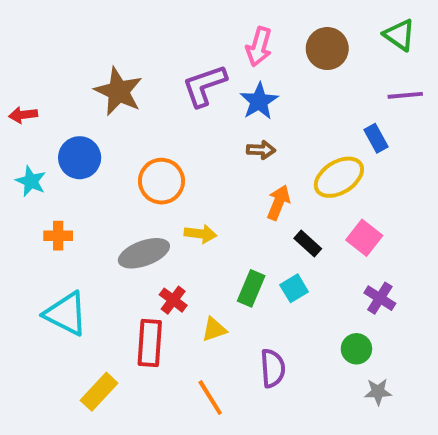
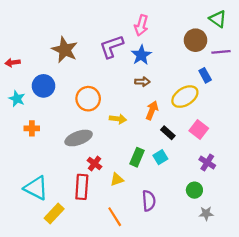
brown circle: (327, 49) -> (196, 40), moved
yellow arrow: (200, 234) -> (118, 119), moved
cyan triangle: (66, 314) -> (36, 188), moved

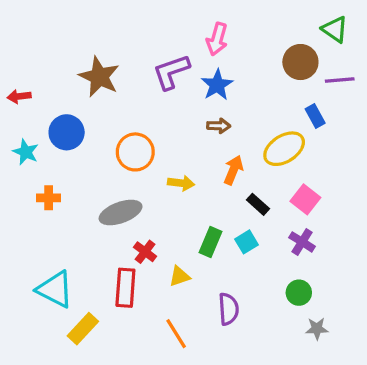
purple cross: (207, 162) -> (302, 242), moved

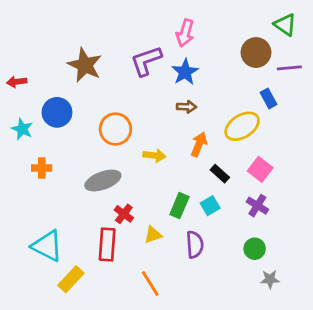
purple semicircle: (228, 309) -> (195, 245), moved

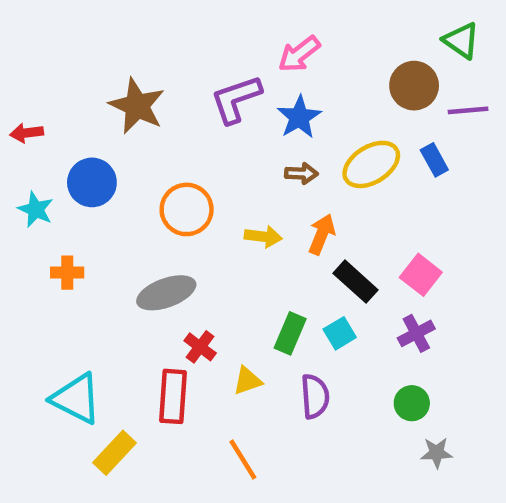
pink arrow: (185, 33) -> (299, 54), turned 36
yellow ellipse: (242, 126) -> (371, 164), moved
yellow arrow: (154, 155) -> (263, 236), moved
black rectangle: (220, 174) -> (355, 282), size x1.4
purple cross: (257, 206) -> (416, 333), turned 30

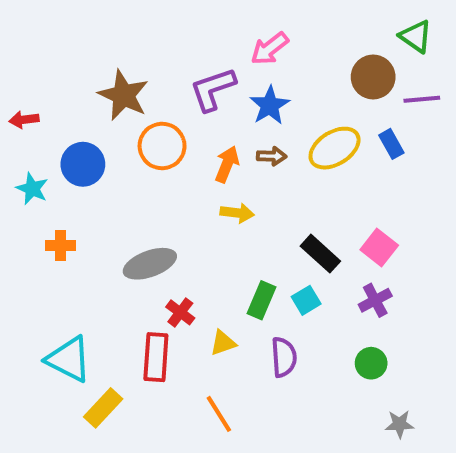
orange circle: (187, 209) -> (162, 146), moved
orange arrow: (322, 234) -> (227, 164), moved
gray star: (437, 453) -> (400, 424), moved

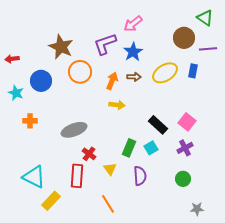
blue rectangle: (391, 144) -> (193, 71), turned 40
yellow triangle: (223, 343) -> (110, 169), turned -48

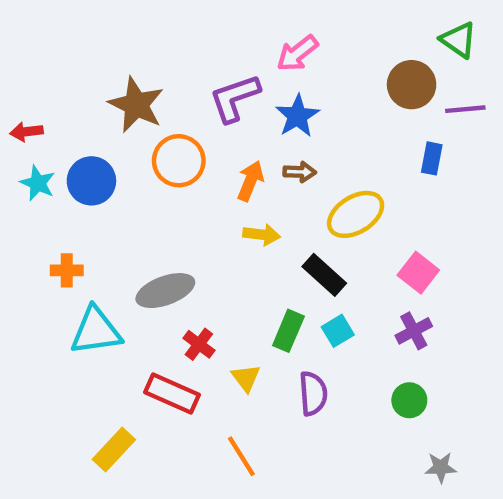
yellow ellipse: (165, 73) -> (356, 214), moved
cyan star: (16, 93) -> (38, 183), moved
black rectangle: (158, 125) -> (324, 275), moved
red rectangle: (77, 176) -> (172, 394), turned -70
cyan triangle: (34, 177) -> (96, 331), moved, turned -35

